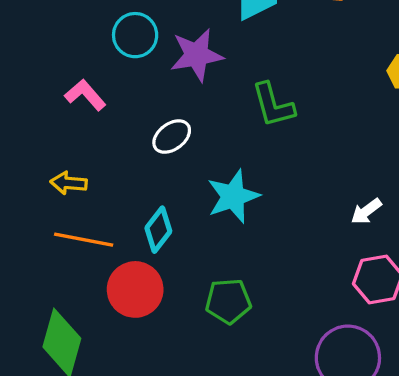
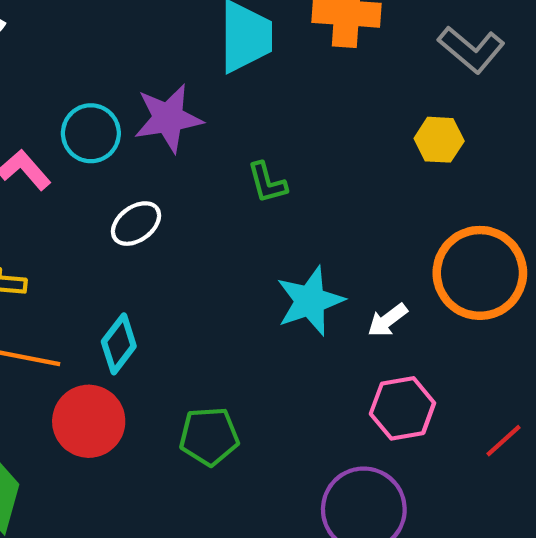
cyan circle: (135, 35) -> (91, 133), moved
green L-shape: (273, 105) -> (267, 183), size x0.7
cyan star: (233, 196) -> (310, 301), moved

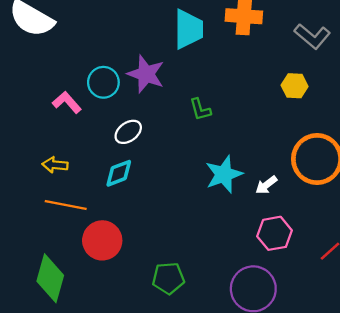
purple star: (168, 118) -> (146, 74), turned 30
cyan diamond: (119, 344) -> (119, 173), moved, turned 32
green pentagon: (209, 436) -> (168, 278), moved

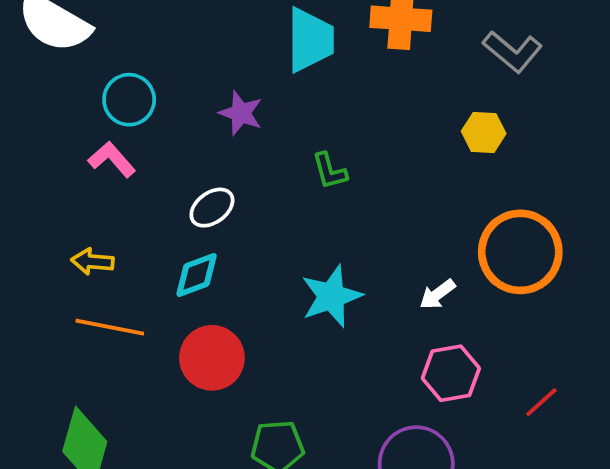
purple star: (146, 74) -> (241, 113), size x0.7
cyan circle: (103, 82) -> (129, 100), moved
cyan star: (224, 174) -> (331, 296), moved
red circle: (102, 240) -> (212, 358), moved

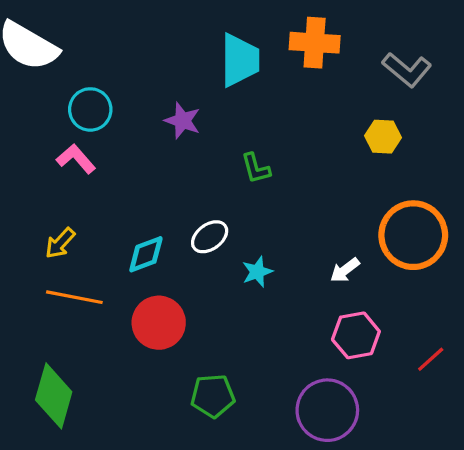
white ellipse: (212, 208) -> (210, 237), moved
yellow arrow: (92, 262) -> (60, 243), turned -52
cyan star: (331, 296) -> (257, 272), size x0.6

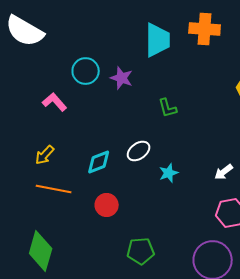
cyan circle: (90, 109) -> (86, 71), moved
red circle: (159, 323) -> (107, 205), size x0.7

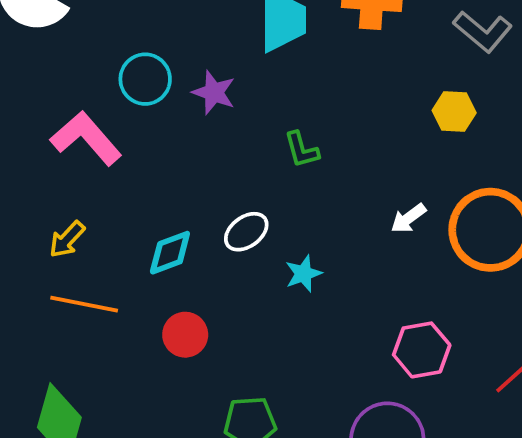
pink L-shape: (55, 102) -> (86, 138), size x1.5
white arrow: (224, 172) -> (408, 218), moved

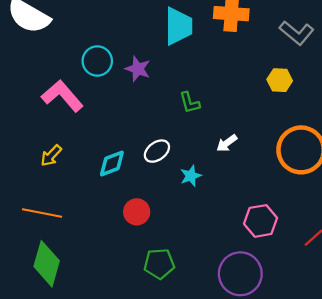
white arrow: (408, 218) -> (227, 143), moved
orange line: (84, 304) -> (42, 213), moved
red circle: (185, 335) -> (137, 212), moved

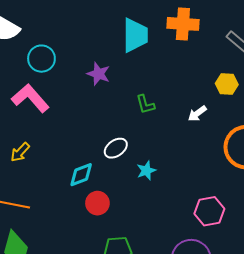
cyan circle: (97, 61) -> (41, 59), moved
white arrow: (227, 143) -> (197, 114), moved
cyan diamond: (112, 163) -> (81, 175), moved

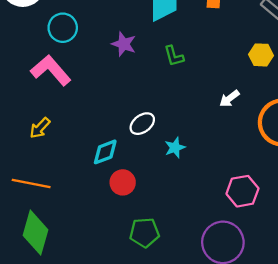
green L-shape: (145, 104) -> (174, 56), moved
white arrow: (197, 114) -> (229, 99), moved

